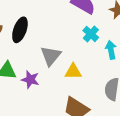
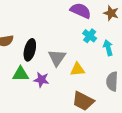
black ellipse: (20, 30) -> (30, 50), moved

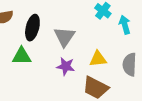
yellow triangle: (77, 69) -> (98, 59), moved
purple star: (41, 80) -> (66, 66), moved

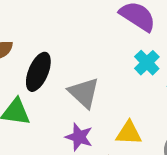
gray triangle: (64, 37) -> (84, 93), turned -30

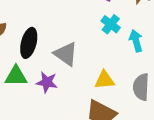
purple star: (79, 137) -> (47, 82), moved

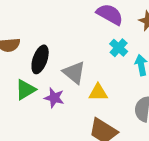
green triangle: (16, 76) -> (26, 90), turned -35
yellow triangle: (104, 80) -> (98, 92), moved

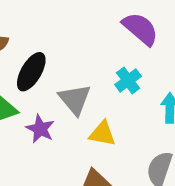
cyan cross: (119, 48) -> (128, 80), moved

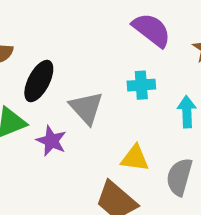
cyan cross: (128, 80) -> (141, 85), turned 35
yellow triangle: (102, 134) -> (135, 158), moved

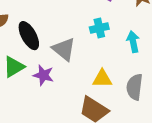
black ellipse: (39, 81) -> (29, 36), turned -48

